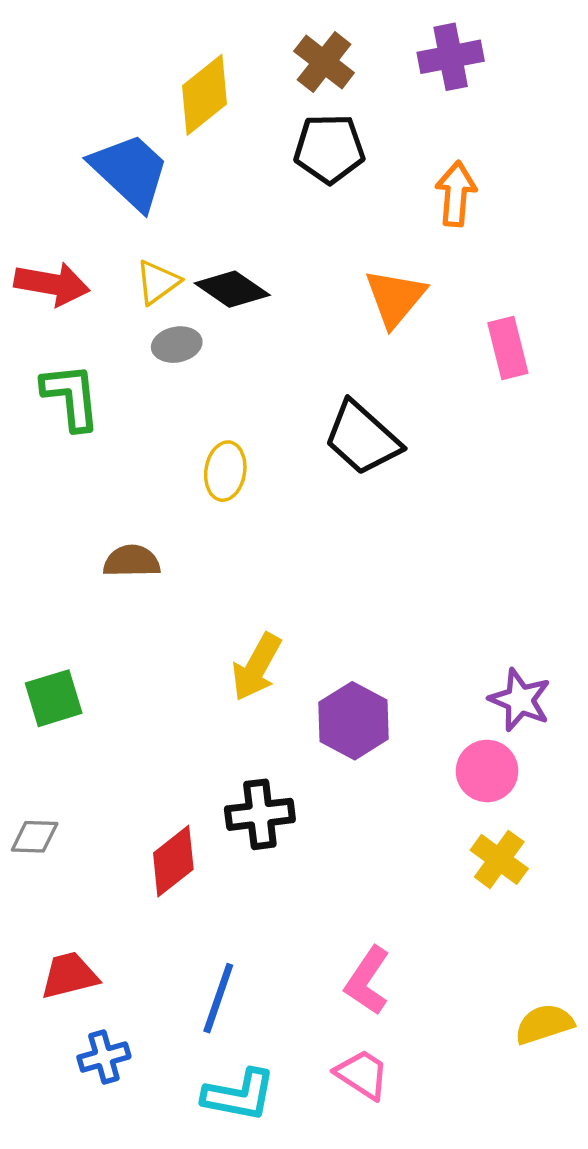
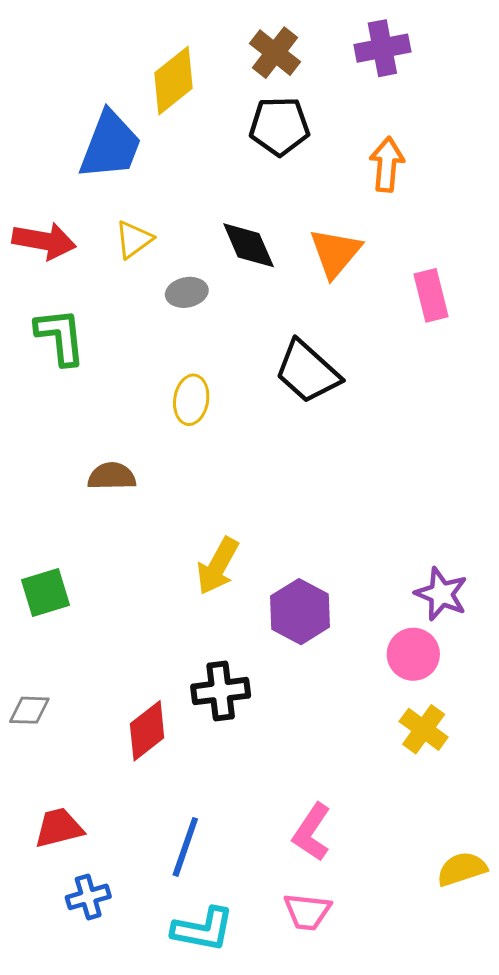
blue trapezoid: (130, 171) -> (110, 145), turned 68
black diamond: (232, 289) -> (249, 245), moved, turned 32
gray ellipse: (177, 345) -> (187, 292), moved
pink trapezoid: (362, 1074) -> (307, 912), turned 153

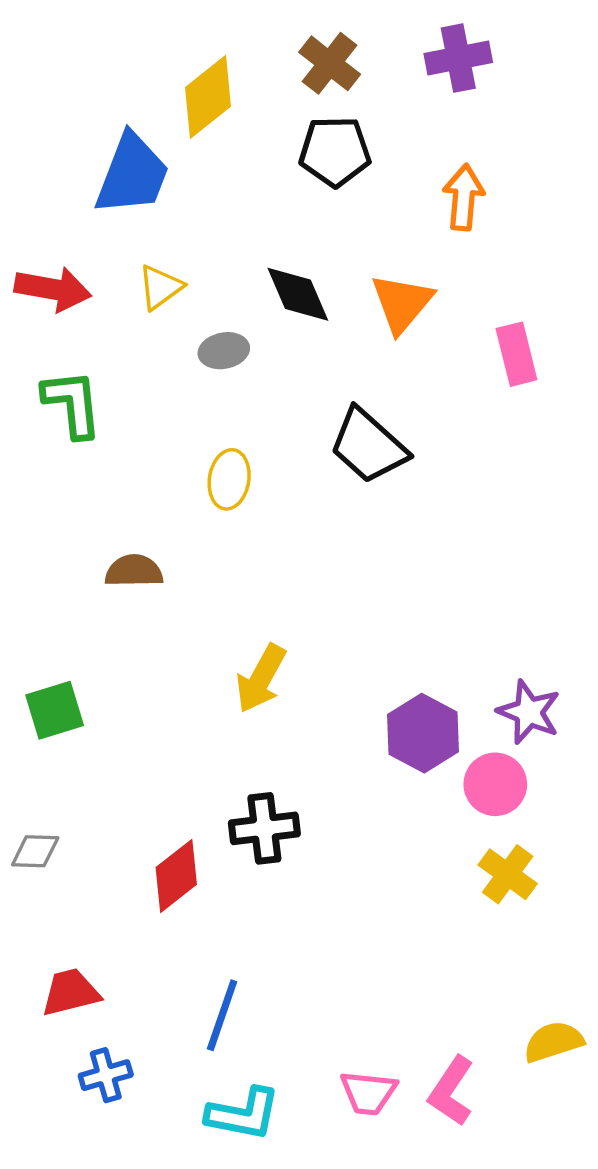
purple hexagon: (300, 612) -> (423, 733), moved
pink L-shape: (312, 832) -> (451, 1091), moved

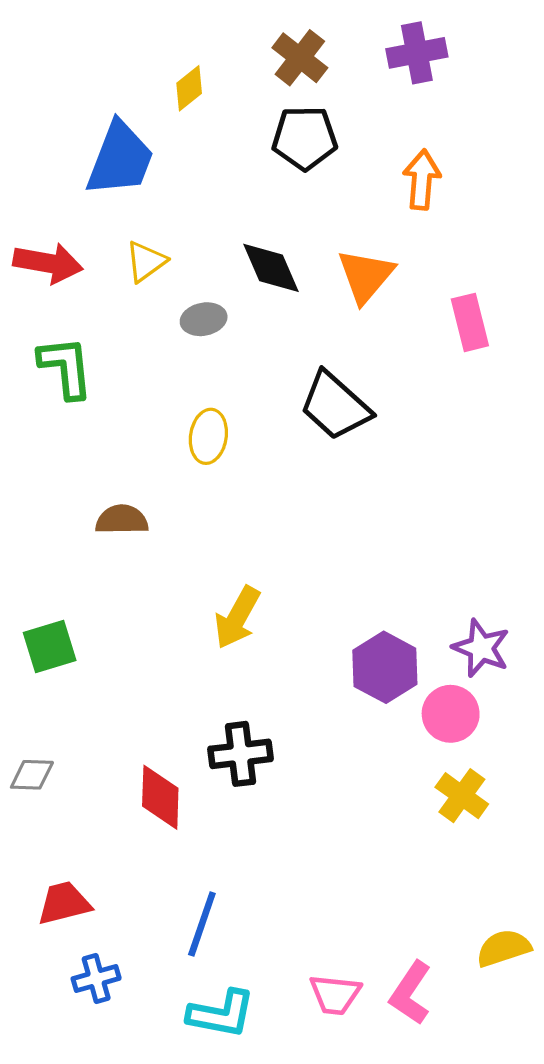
yellow diamond: (208, 97) -> (189, 88), size x0.6
red diamond: (176, 876) -> (160, 797), turned -50

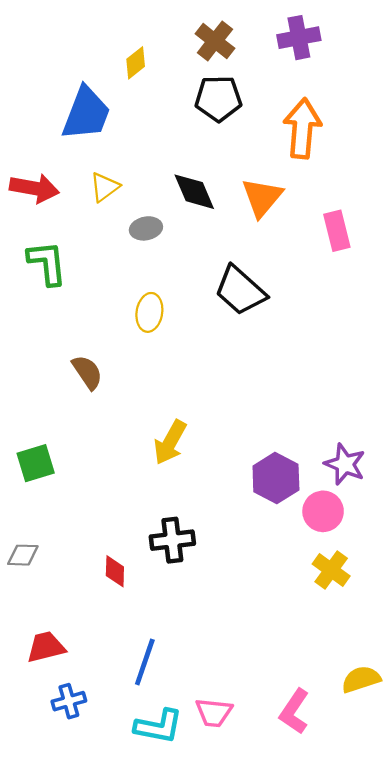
orange arrow: (422, 180) -> (302, 128), size x1.4
brown semicircle: (122, 520) -> (87, 372), turned 57
red diamond: (160, 797) -> (115, 571), size x0.7
pink trapezoid: (335, 995) -> (214, 713), moved

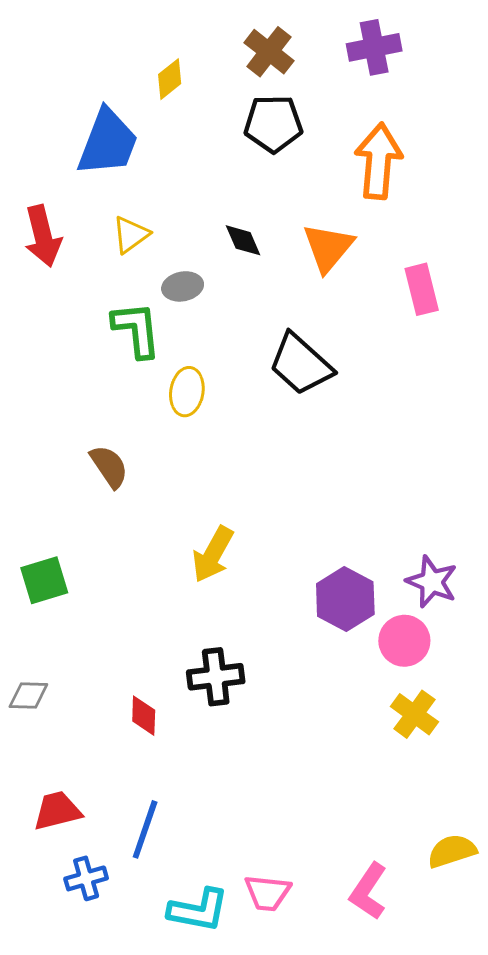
red arrow: (34, 188) -> (43, 236), turned 66
black diamond: (194, 192) -> (243, 240), size x0.7
green L-shape: (47, 263) -> (136, 330), moved
blue line: (145, 662) -> (145, 829), moved

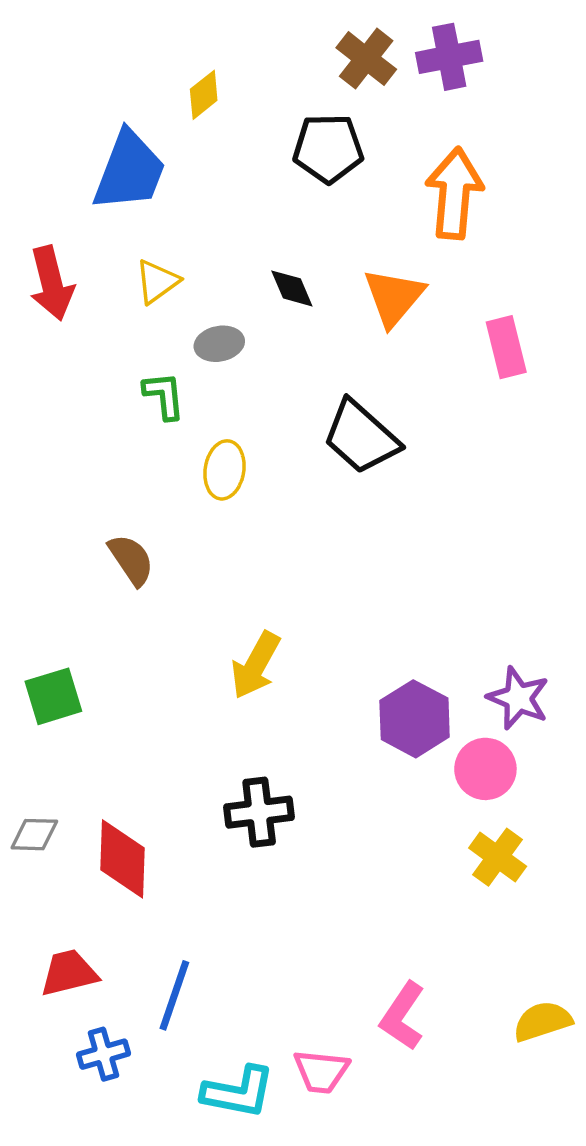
brown cross: (269, 52) -> (366, 59), moved
green L-shape: (136, 330) -> (164, 396), size x0.7
red diamond: (144, 716) -> (122, 859), moved, size x1.6
pink L-shape: (368, 891) -> (402, 1016), moved

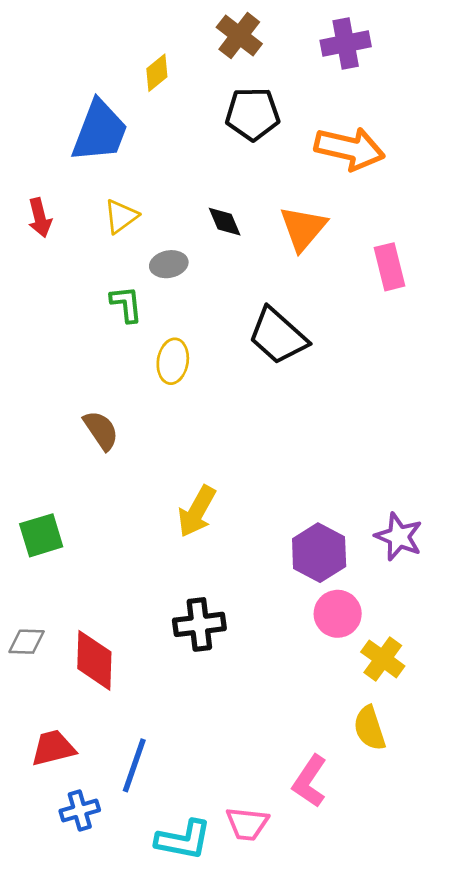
brown cross: (366, 59) -> (239, 36), moved
orange arrow: (454, 193) -> (350, 149), turned 98
red arrow: (52, 283) -> (40, 218), size x0.7
pink circle: (485, 769) -> (338, 614), moved
yellow semicircle: (542, 1021) -> (370, 728), moved, turned -90

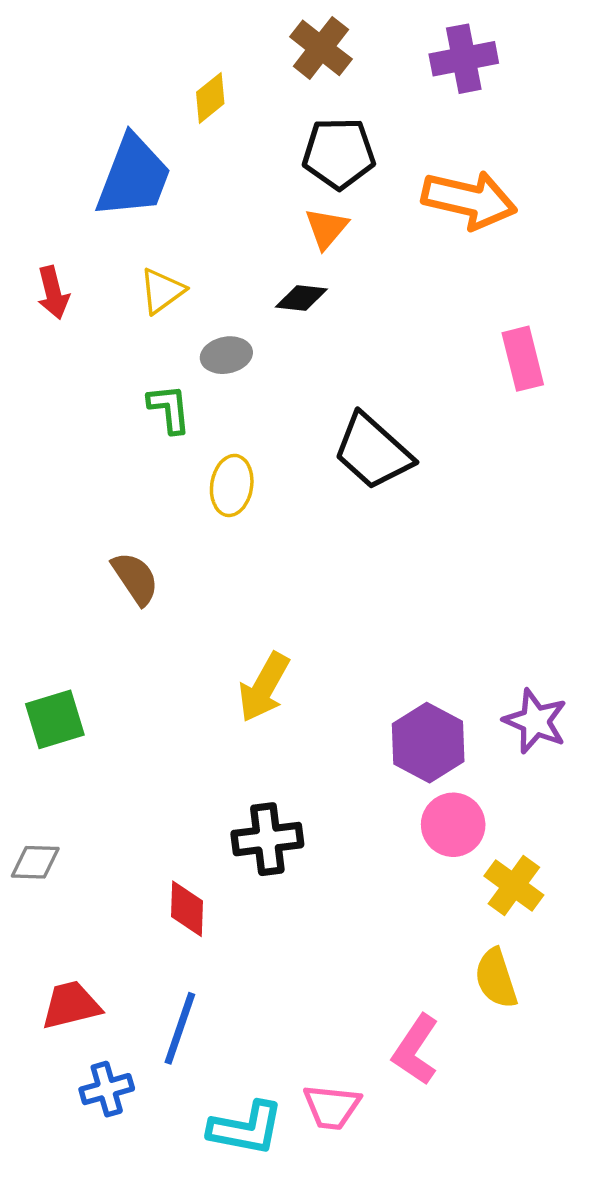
black diamond: (225, 222) -> (301, 298), turned -60
orange triangle: (303, 228) -> (326, 228), moved, size x0.7
red diamond: (94, 660) -> (187, 909), moved, size x0.7

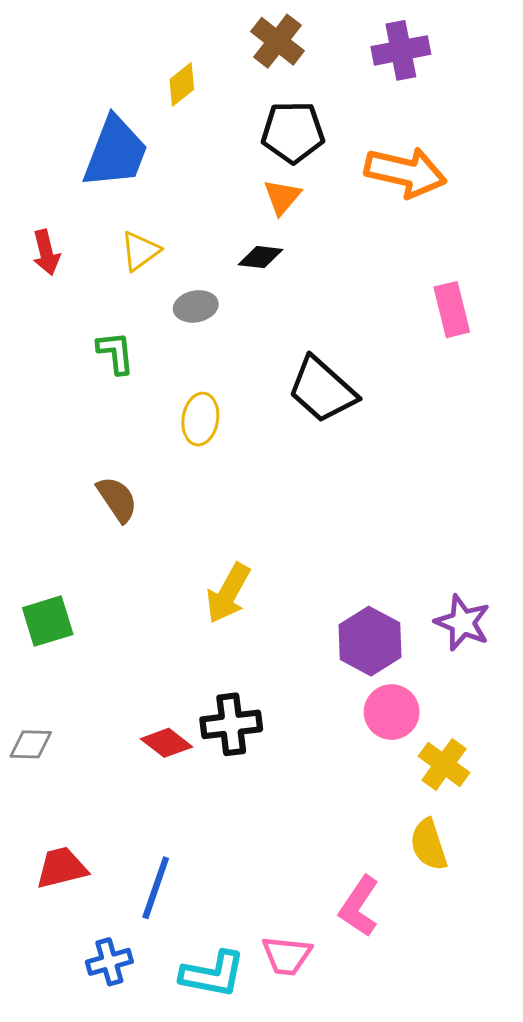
green L-shape: (169, 409) -> (116, 353), moved
red diamond: (187, 909) -> (166, 743), moved, turned -54
blue cross: (107, 1089) -> (109, 962), moved

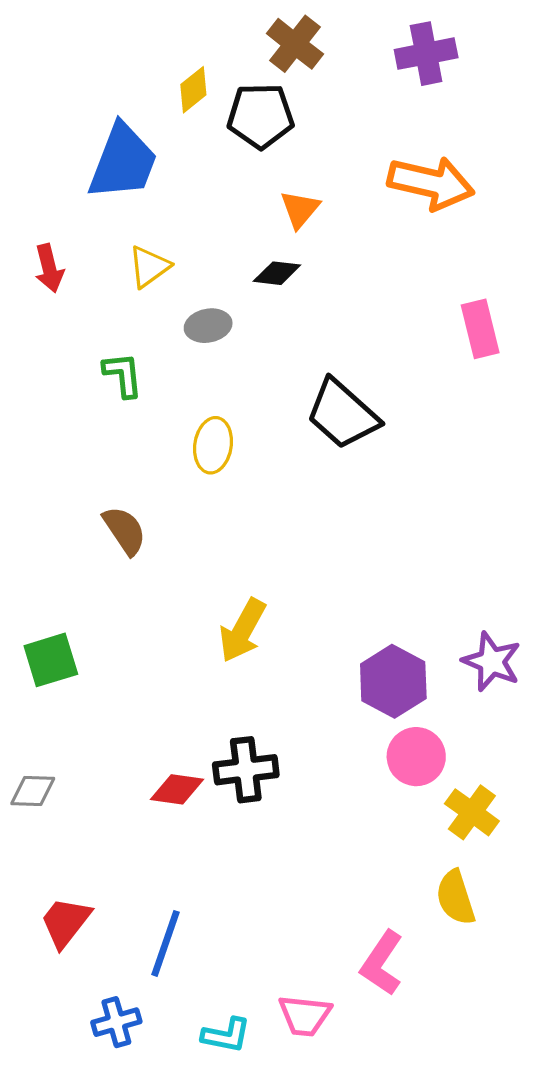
black pentagon: (293, 132) -> (261, 116), moved
red diamond: (166, 743) -> (177, 789), turned -30
red trapezoid: (62, 868) -> (66, 922), turned -38
cyan L-shape: (213, 974) -> (226, 1035), size x0.7

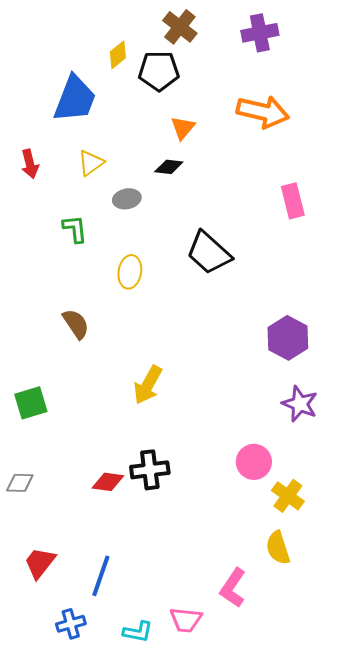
purple hexagon: (393, 681) -> (288, 338), moved

